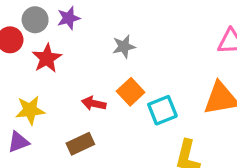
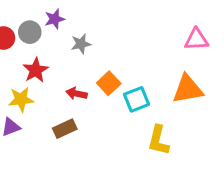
gray circle: (35, 20) -> (30, 32), moved
gray star: (124, 47) -> (81, 44), moved
red star: (47, 58) -> (36, 70), moved

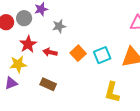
red arrow: (77, 94) -> (50, 52), moved
cyan square: (136, 99) -> (102, 55), moved
brown rectangle: (65, 129) -> (48, 84), turned 49

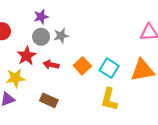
gray circle: (24, 18) -> (41, 37), moved
cyan square: (102, 55) -> (109, 68), turned -36
yellow L-shape: (112, 92) -> (109, 99), moved

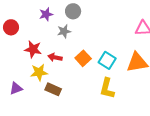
gray circle: (41, 37) -> (73, 11), moved
red star: (27, 56) -> (33, 49), turned -30
yellow star: (15, 78) -> (39, 72), moved

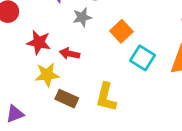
orange square: (83, 58) -> (121, 31), moved
purple triangle: (16, 88) -> (15, 114), moved
yellow L-shape: (107, 88) -> (106, 97), moved

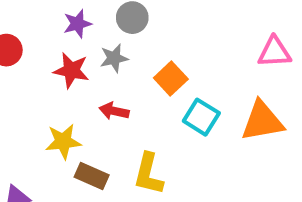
red star: (39, 42) -> (71, 70), moved
red arrow: (70, 54) -> (114, 111), moved

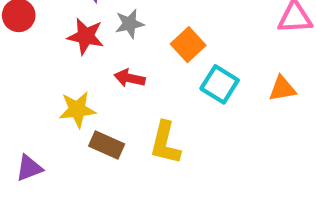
orange triangle: (262, 121) -> (282, 89), size x0.6

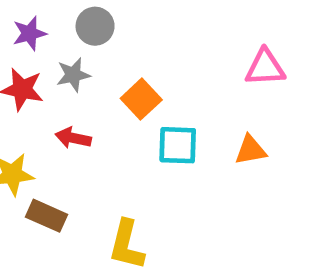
cyan square: (220, 84) -> (178, 145), turned -30
yellow L-shape: (165, 143) -> (127, 245), moved

